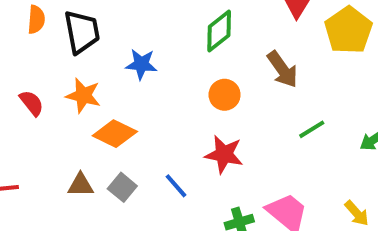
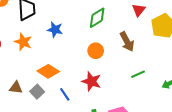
orange diamond: (115, 134) -> (48, 71), moved

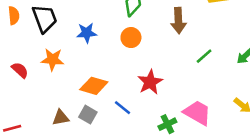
brown arrow: (127, 42) -> (178, 21), turned 42
orange circle: (96, 51) -> (131, 38), moved
red star: (91, 81) -> (150, 82), turned -30

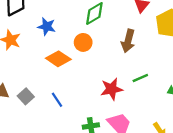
red star: (150, 82) -> (112, 89), moved
orange diamond: (94, 86) -> (58, 59), moved

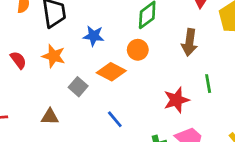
green line: (140, 78) -> (208, 84), turned -70
gray square: (26, 96) -> (78, 87), moved

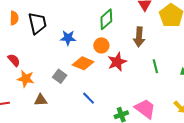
orange star: (54, 56) -> (26, 79), moved
red star: (176, 100) -> (117, 62), moved

